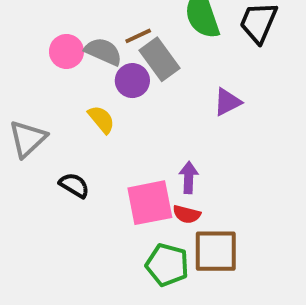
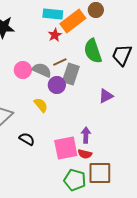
gray rectangle: (160, 59) -> (71, 74), turned 55

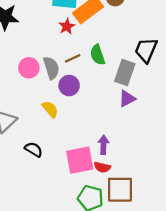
green semicircle: (93, 51) -> (97, 55), moved, size x0.7
gray semicircle: (42, 70) -> (51, 68), turned 48
gray rectangle: (71, 74) -> (125, 73), moved

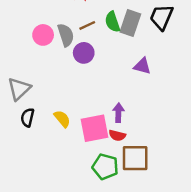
gray rectangle: (125, 73) -> (130, 23), moved
purple triangle: (127, 99) -> (142, 66), turned 42
yellow semicircle: (50, 109) -> (62, 119), moved
black semicircle: (34, 149) -> (28, 118), moved, turned -108

